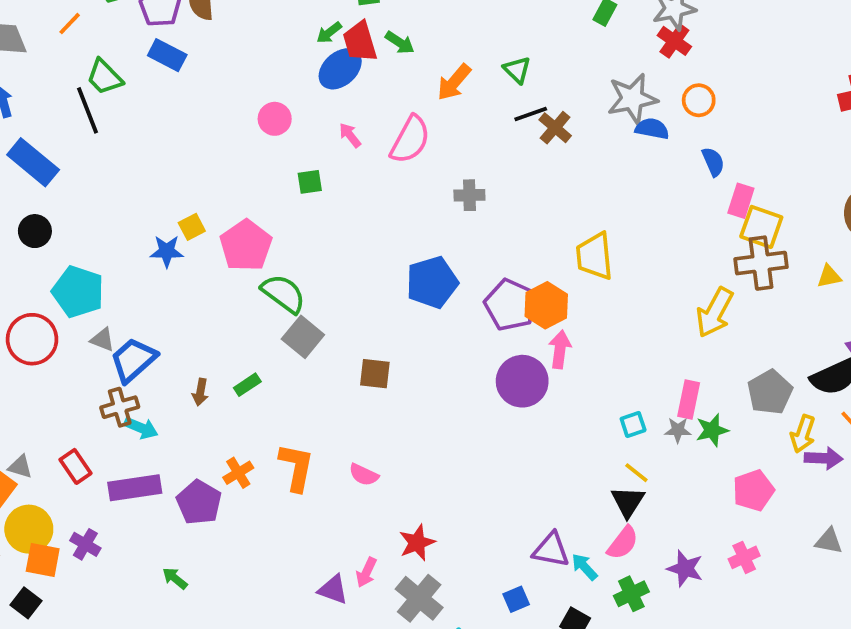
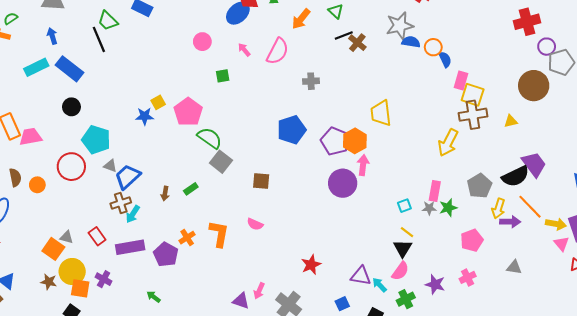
orange circle: (699, 100) -> (433, 47), moved
cyan arrow: (141, 428) -> (133, 214), turned 102
pink semicircle: (364, 475) -> (255, 224), moved
red star: (417, 543) -> (311, 265), moved

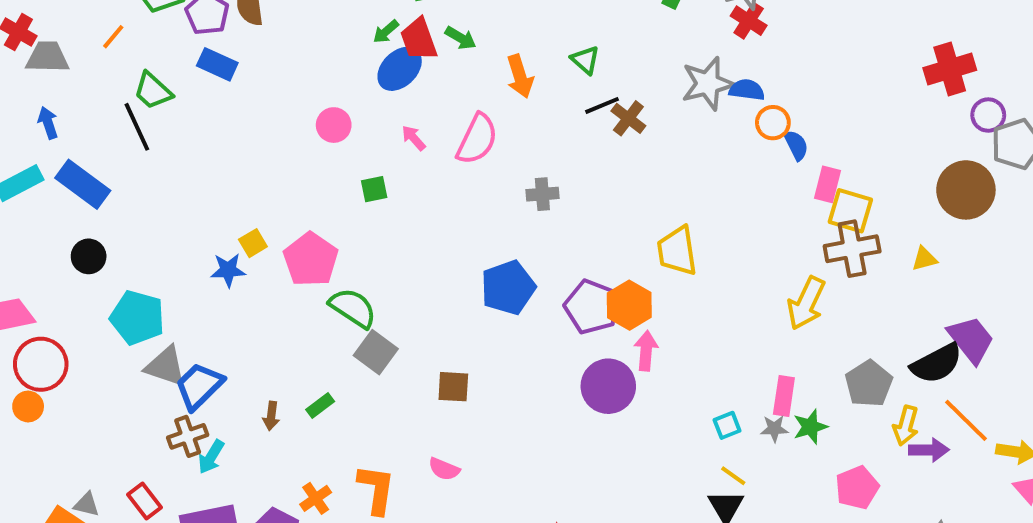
orange arrow: (301, 19) -> (520, 76), turned -55
blue semicircle: (411, 42) -> (747, 90), moved
gray triangle: (110, 166) -> (166, 366), size x1.6
red circle: (71, 167) -> (41, 364), moved

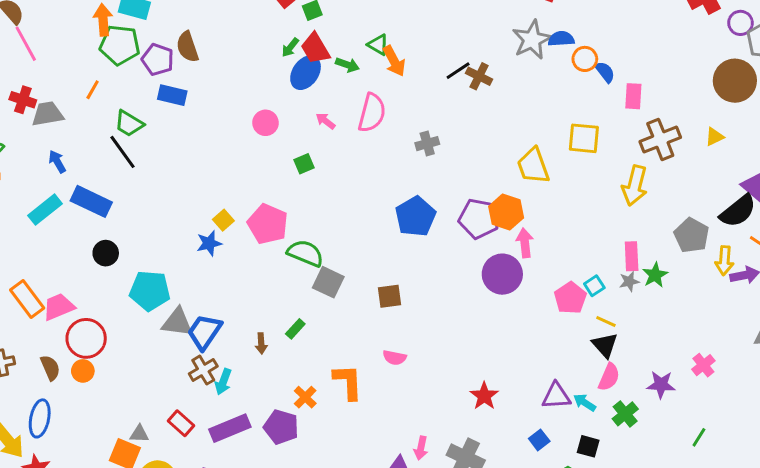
green arrow: (461, 38) -> (347, 65), moved
green triangle: (585, 60) -> (378, 45), moved
yellow square: (850, 211) -> (584, 138), moved
pink pentagon: (857, 488) -> (570, 298), moved

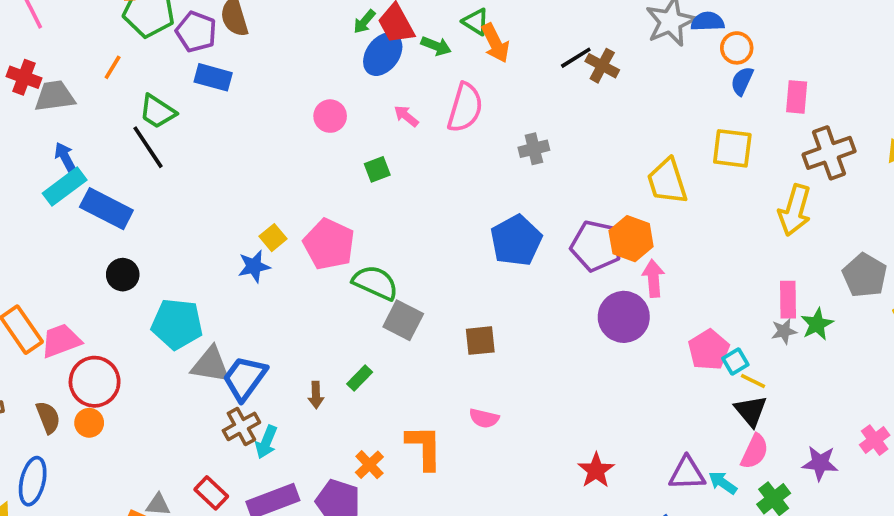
blue semicircle: (605, 72) -> (742, 81), moved, turned -120
cyan rectangle: (45, 210) -> (65, 187), moved
cyan square: (594, 286) -> (735, 361), moved

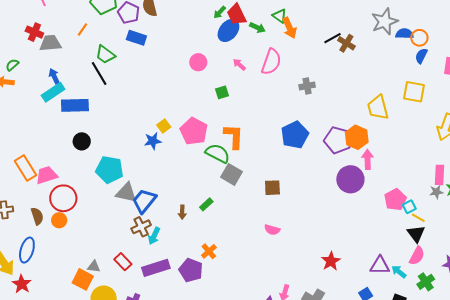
blue semicircle: (708, 22) -> (404, 34), moved
blue rectangle: (106, 209) -> (75, 105), turned -32
orange L-shape: (424, 447) -> (234, 136), moved

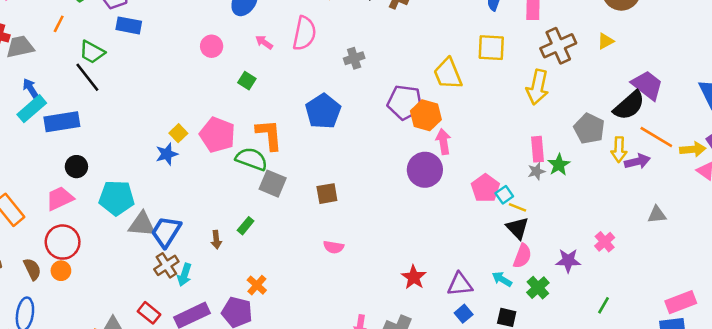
green square: (222, 92) -> (247, 81), turned -32
blue pentagon: (295, 135) -> (323, 111), moved
purple pentagon: (338, 140) -> (405, 102), moved
pink trapezoid: (46, 175) -> (60, 198), moved
purple triangle: (380, 265) -> (460, 284), moved

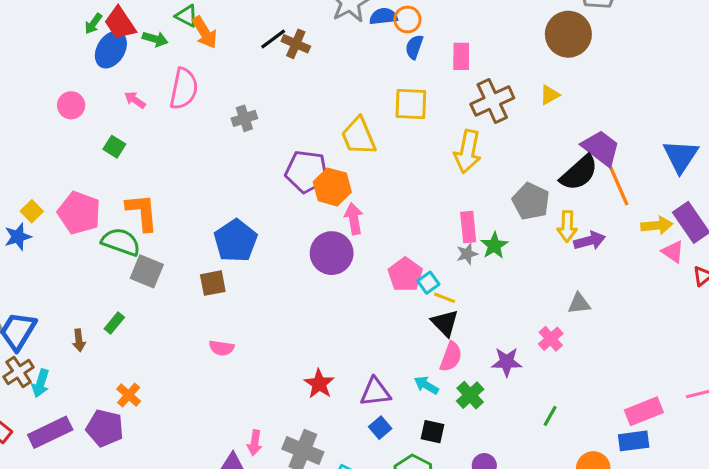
blue pentagon: (323, 111) -> (236, 241), moved
orange line: (656, 137) -> (618, 185), moved, turned 36
gray triangle: (657, 215) -> (579, 303), moved

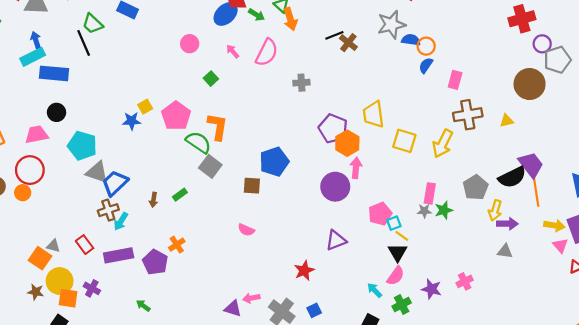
yellow square: (411, 104) -> (404, 141), moved
gray triangle: (579, 303) -> (505, 251), moved
purple triangle: (375, 392) -> (336, 240), moved, turned -30
blue square: (380, 428) -> (314, 310), moved
pink arrow: (255, 443) -> (251, 298), turned 56

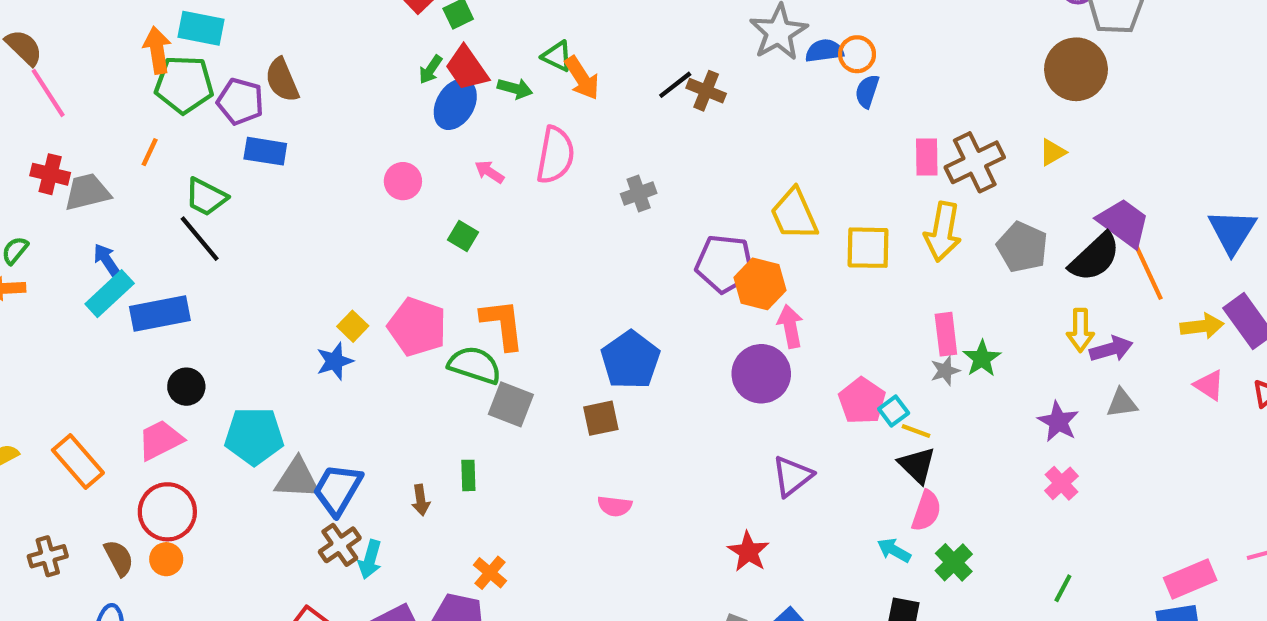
pink rectangle: (455, 80) -> (927, 157), moved
gray pentagon: (476, 187) -> (1022, 247), moved
green rectangle: (180, 195) -> (468, 475), turned -40
pink triangle: (560, 245) -> (1209, 385), moved
purple star: (431, 289) -> (1058, 422), moved, turned 30

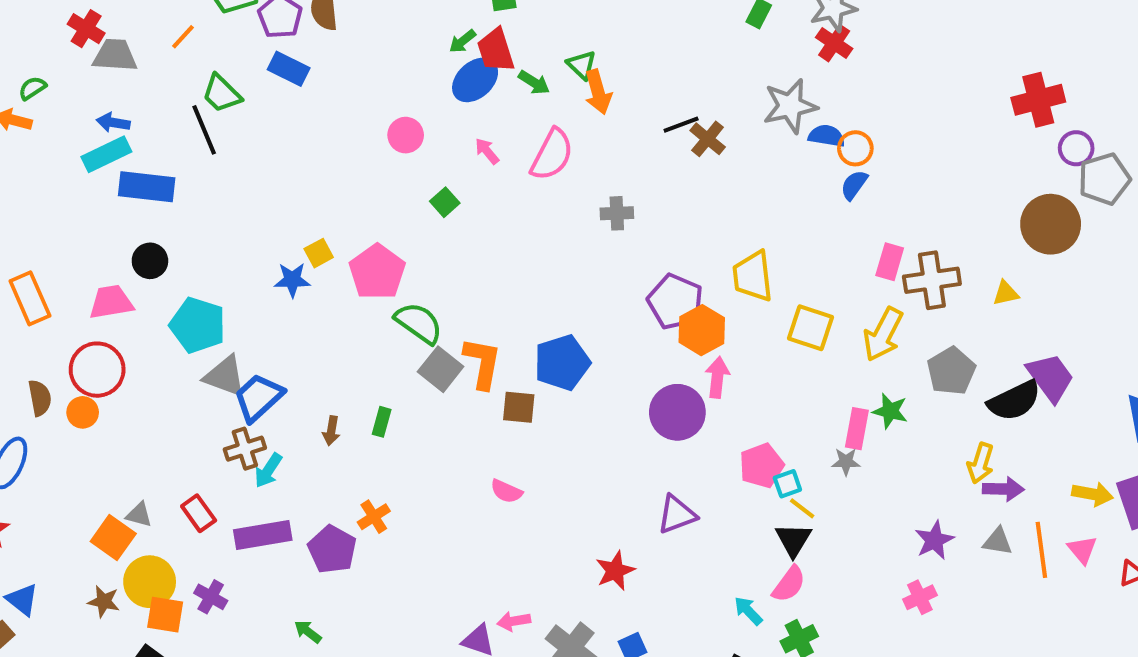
blue arrow: (106, 260) -> (113, 123), turned -64
orange line: (1149, 272) -> (1041, 550), moved
orange L-shape: (503, 324) -> (482, 363), moved
green star: (982, 359) -> (890, 411), moved, turned 30

